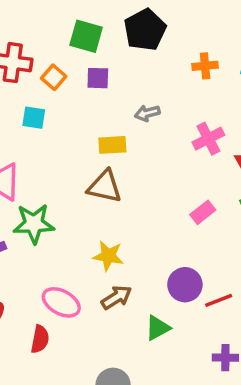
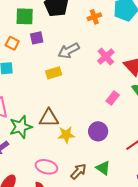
gray arrow: (147, 113) -> (69, 51), size x1.5
brown triangle: (105, 187) -> (49, 118), moved
purple circle: (185, 285) -> (98, 131), moved
brown arrow: (117, 297) -> (78, 171), moved
green triangle: (158, 328) -> (103, 168), turned -42

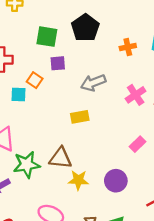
orange square: (12, 43) -> (35, 80), moved
yellow rectangle: (54, 73) -> (80, 117), moved

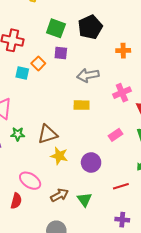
yellow rectangle: (80, 117) -> (82, 105), moved
brown triangle: (60, 158) -> (48, 134), turned -35
green star: (27, 165) -> (18, 134), size x0.6

